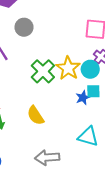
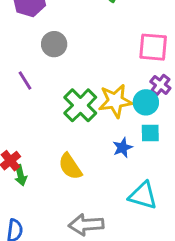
yellow star: (68, 68) -> (115, 101), turned 30
blue star: (83, 98) -> (123, 148), moved

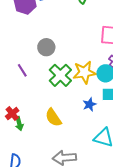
gray circle: (54, 44) -> (46, 47), moved
purple line: (25, 81) -> (22, 70), moved

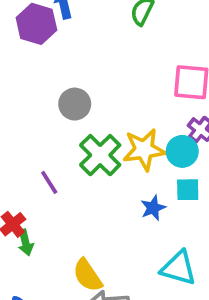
purple line: (22, 70) -> (49, 182), moved
yellow semicircle: (53, 118) -> (87, 275), moved

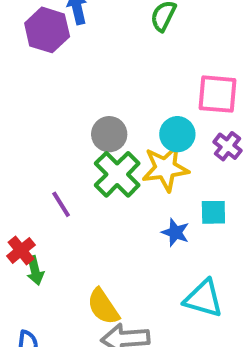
gray circle: (75, 104) -> (109, 134), moved
cyan circle: (182, 151) -> (177, 134), moved
blue star: (153, 208) -> (175, 232), turned -30

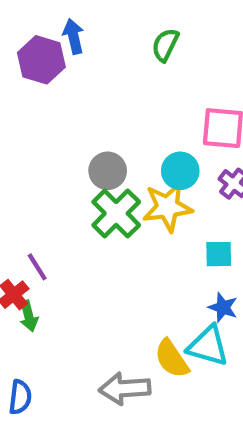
purple line: (61, 204) -> (37, 267), moved
blue star: (175, 232) -> (223, 307), moved
yellow semicircle: (103, 307) -> (172, 359), moved

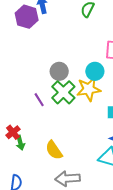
purple line: (37, 267) -> (39, 100), moved
yellow semicircle: (172, 359) -> (54, 150), moved

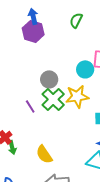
purple hexagon: (27, 17) -> (33, 31), moved
cyan circle: (95, 71) -> (85, 69), moved

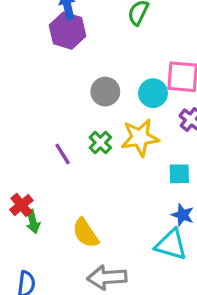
gray circle: (49, 79) -> (105, 92), moved
green cross: (53, 99) -> (100, 143), size x0.6

